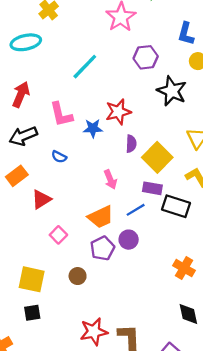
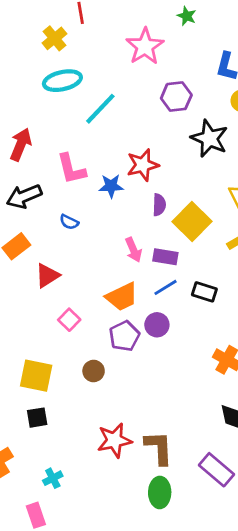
cyan ellipse: (26, 42) -> (62, 81), moved
purple rectangle: (152, 188) -> (165, 257), moved
black rectangle: (176, 206) -> (204, 292), moved, size x0.7

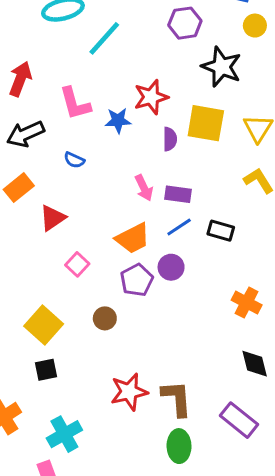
yellow square: (192, 222) -> (206, 123), moved, turned -33
yellow square: (36, 376) -> (44, 325), turned 32
cyan cross: (53, 478) -> (64, 434), size x1.6

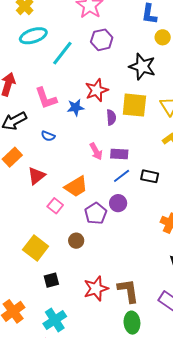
purple hexagon: (185, 23) -> (102, 40), moved
orange trapezoid: (133, 238) -> (76, 187), moved
black square: (46, 370) -> (51, 280), moved

